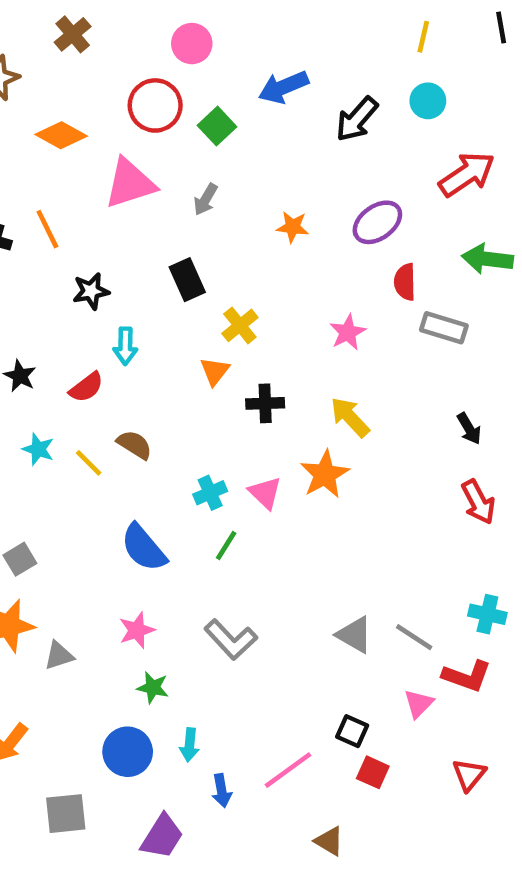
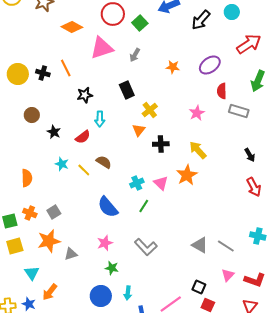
green arrow: (487, 259) -> (258, 81), turned -75
red L-shape: (467, 676) -> (255, 280), moved

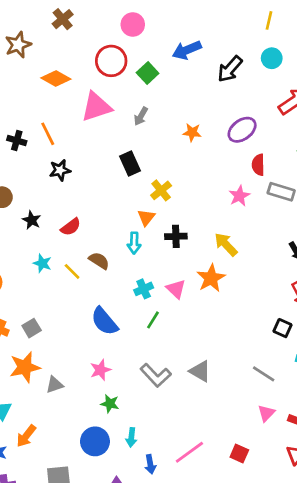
black star: (85, 95) -> (60, 170), moved
pink star: (197, 113) -> (239, 196), moved
cyan arrow: (100, 119) -> (134, 243), moved
gray triangle: (200, 245) -> (200, 371), moved
black square: (199, 287) -> (283, 328), moved

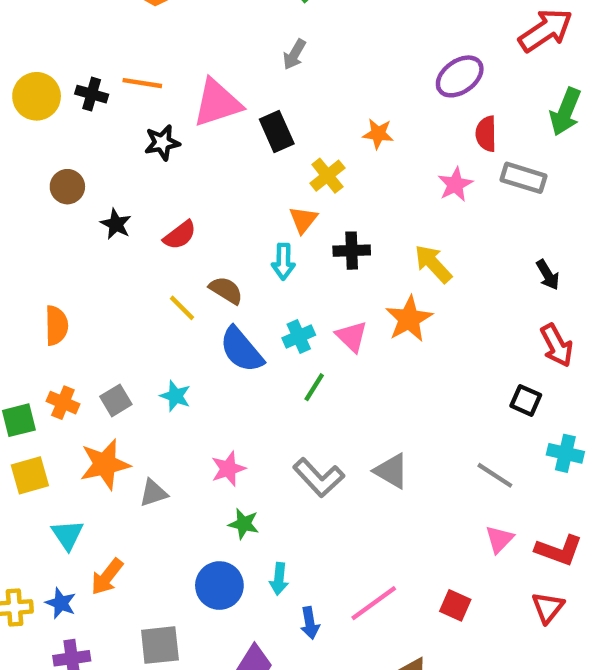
pink triangle: (96, 107) -> (217, 103), moved
orange star: (192, 132) -> (378, 134), moved
orange line: (48, 134) -> (142, 83), turned -55
cyan star: (42, 263) -> (175, 396), moved
blue semicircle: (104, 321) -> (241, 350), moved

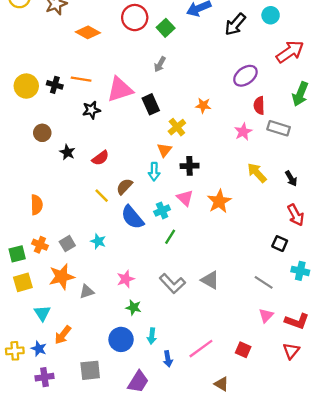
yellow arrow: (433, 264) -> (257, 173), moved
brown semicircle: (226, 290) -> (124, 186), turned -78
pink triangle: (352, 336) -> (185, 198), moved

